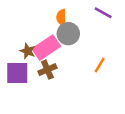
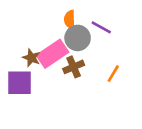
purple line: (103, 13) -> (101, 27), moved
brown cross: (47, 70) -> (74, 67), moved

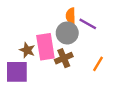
orange semicircle: (70, 19) -> (71, 16), moved
pink rectangle: (53, 54) -> (45, 47), turned -65

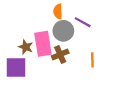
orange semicircle: (71, 16) -> (58, 11), moved
orange line: (98, 64) -> (92, 60), turned -32

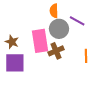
brown star: (26, 47) -> (12, 42), moved

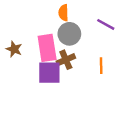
purple line: (77, 21) -> (106, 24), moved
purple square: (15, 63) -> (49, 73), moved

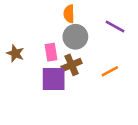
pink rectangle: (47, 48) -> (51, 52), size x0.6
orange line: (101, 66) -> (110, 71), turned 63

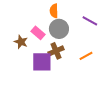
pink rectangle: (51, 52) -> (38, 33), moved, turned -40
brown star: (15, 53) -> (21, 42), moved

